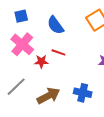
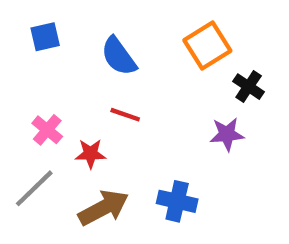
pink cross: (22, 44) -> (47, 130), moved, size x0.6
red star: (41, 62) -> (91, 154), moved

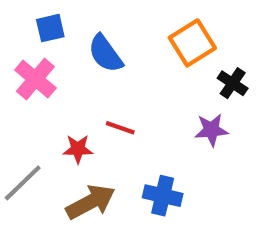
blue square: (45, 37) -> (50, 28), moved
red line: (125, 115) -> (120, 128), moved
pink cross: (47, 130) -> (35, 79), moved, size x1.4

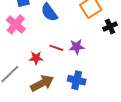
black cross: (233, 83) -> (110, 27), turned 32
purple star: (211, 130) -> (77, 47), moved

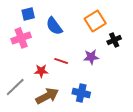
pink cross: (16, 24) -> (21, 38), turned 30
purple star: (77, 47) -> (91, 57), moved

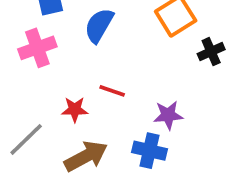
blue semicircle: (54, 26) -> (99, 25), turned 66
purple star: (91, 57) -> (168, 115), moved

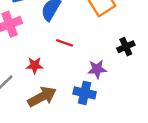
black cross: (211, 52) -> (126, 47), moved
red line: (112, 91) -> (65, 43), moved

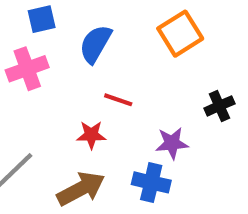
red star: (35, 65) -> (91, 135), moved

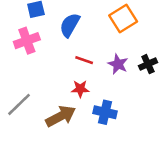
red star: (91, 135) -> (80, 89), moved
purple star: (172, 143) -> (118, 64), moved, turned 30

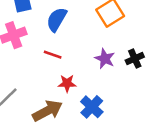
red line: (84, 60) -> (53, 55), moved
blue cross: (105, 112) -> (92, 107), turned 30

